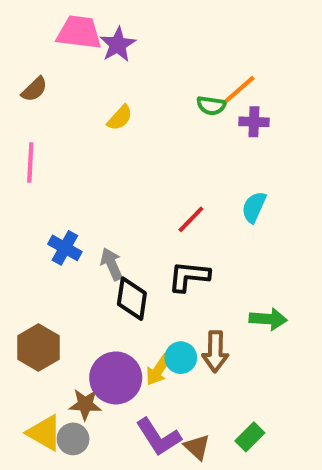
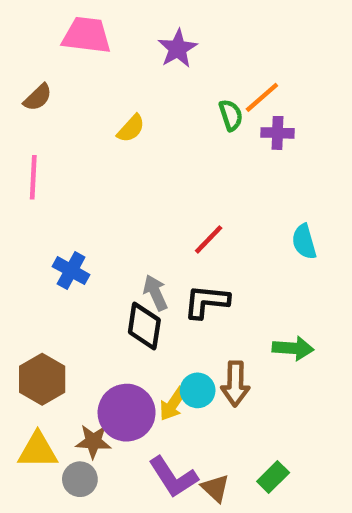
purple star: (118, 45) -> (178, 49), moved
green semicircle: (211, 106) -> (231, 115), turned -116
cyan semicircle: (254, 207) -> (304, 242), moved, turned -40
gray arrow: (112, 264) -> (155, 293), moved
yellow triangle: (45, 433) -> (38, 450), moved, turned -30

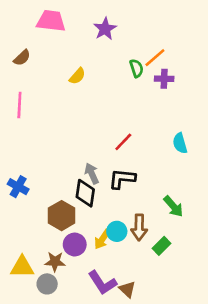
blue cross: (71, 271) -> (18, 187), moved
green arrow: (293, 348) -> (173, 206), turned 45
brown hexagon: (42, 379) -> (62, 216), moved
purple circle: (127, 413) -> (75, 245), size x0.7
green rectangle: (273, 477) -> (162, 246), moved

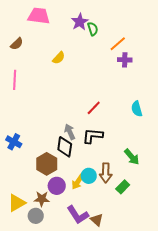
green semicircle: (137, 68) -> (93, 29), moved
yellow triangle: (22, 267) -> (17, 203), turned -30

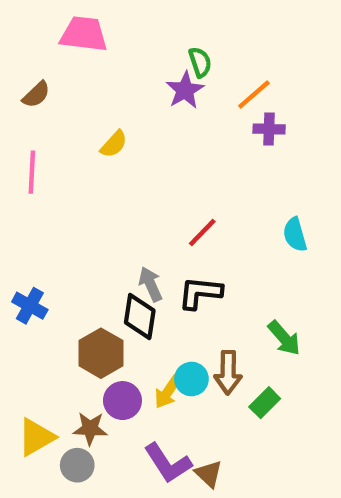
purple star: (80, 22) -> (185, 90), moved
yellow semicircle: (59, 58) -> (114, 144), moved

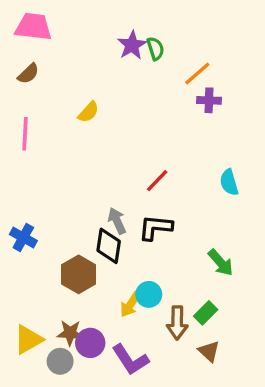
pink trapezoid: (84, 34) -> (33, 27), moved
purple star: (185, 90) -> (132, 45), moved
brown arrow: (228, 373) -> (177, 323), moved
purple circle: (122, 401) -> (90, 343), moved
brown triangle: (209, 474) -> (209, 351), moved

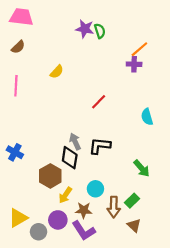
purple star: (132, 45) -> (85, 29), turned -30
orange line: (197, 74) -> (139, 49), moved
red line: (157, 181) -> (99, 102), moved
yellow arrow: (130, 304) -> (65, 195), moved
brown star: (70, 333) -> (84, 210), moved

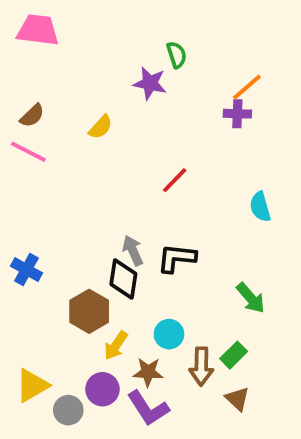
purple star: (85, 29) -> (150, 83), moved
brown semicircle: (18, 47) -> (32, 116), moved
pink line: (16, 86) -> (28, 152), turned -66

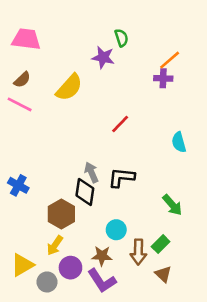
pink trapezoid: (38, 30) -> (26, 39), moved
yellow semicircle: (101, 127) -> (69, 87), size x1.6
yellow arrow: (116, 346) -> (55, 245), moved

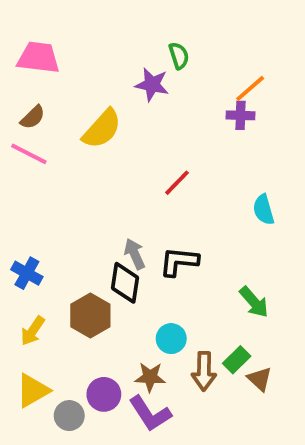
yellow arrow: (55, 245) -> (33, 331), moved
brown triangle: (163, 274) -> (260, 379), moved

